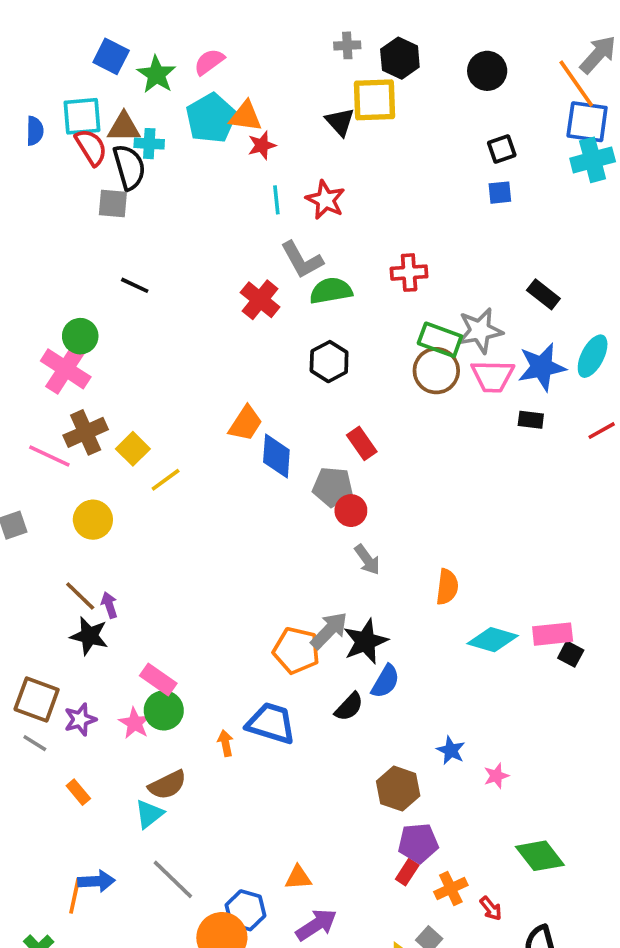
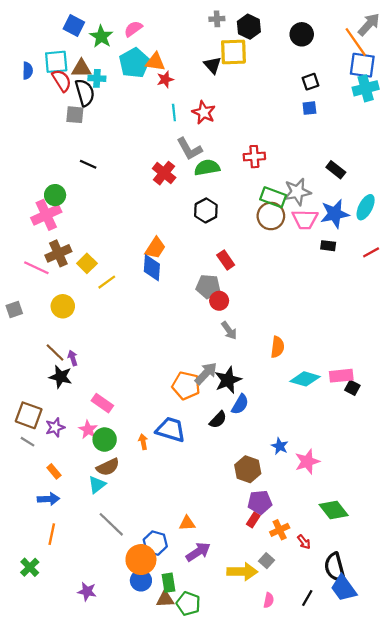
pink cross: (66, 369) -> (46, 215), turned 32
blue diamond: (276, 456) -> (152, 268), moved
green circle: (164, 710) -> (105, 440), moved
pink star: (496, 776) -> (307, 462), size x1.6
blue arrow: (97, 881) -> (48, 499), moved

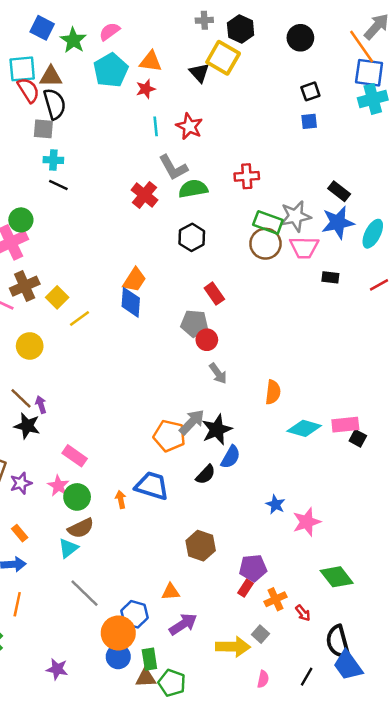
yellow square: (233, 52) -> (223, 58), turned 32
orange triangle: (155, 62) -> (151, 61), moved
cyan cross: (97, 78) -> (53, 160), moved
blue star: (335, 214) -> (338, 222), moved
brown hexagon: (248, 469) -> (201, 546), moved

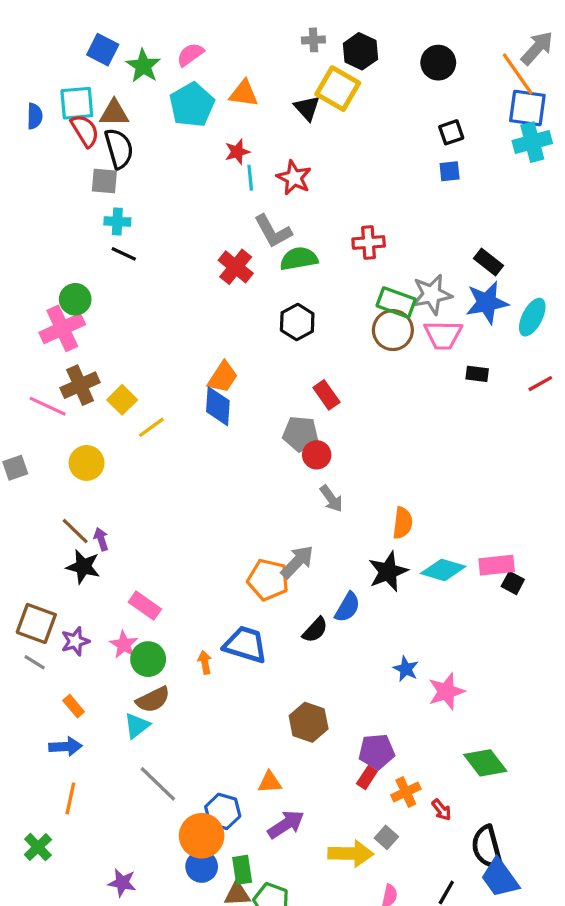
red star: (146, 89) -> (237, 152), moved
black star: (217, 430) -> (388, 572), moved

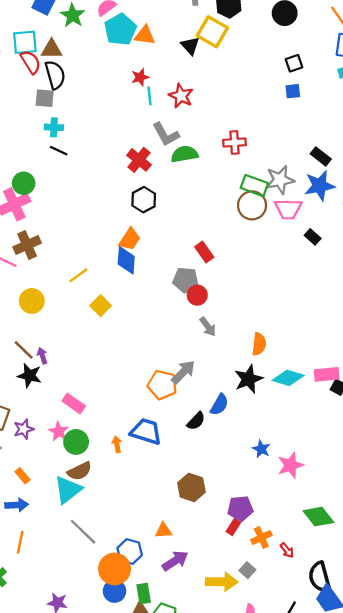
cyan pentagon: (192, 105) -> (120, 29), moved
black hexagon: (297, 322) -> (144, 200), moved
black rectangle: (477, 374) -> (313, 237), turned 35
yellow square: (122, 400) -> (101, 306), moved
cyan triangle: (137, 726) -> (68, 490), size x1.5

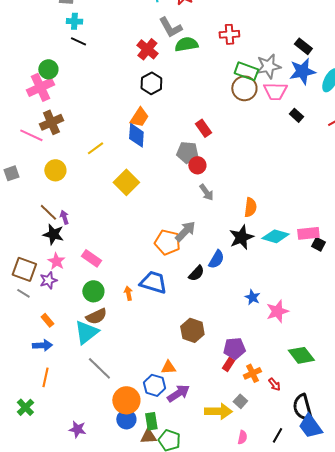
yellow square: (101, 306) -> (126, 182), moved, size x1.4
pink star: (59, 431) -> (56, 261), moved
blue hexagon: (130, 551) -> (154, 385), moved

